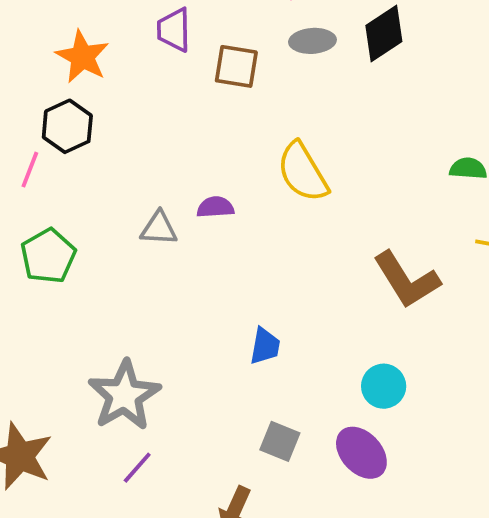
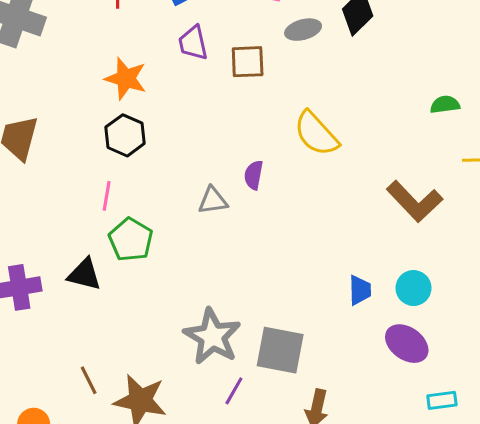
pink line: (30, 170) -> (107, 196), moved
purple semicircle: (215, 207) -> (254, 175), turned -64
blue trapezoid: (265, 346) -> (360, 290), moved
gray square: (280, 441) -> (280, 350), moved, size x1.6

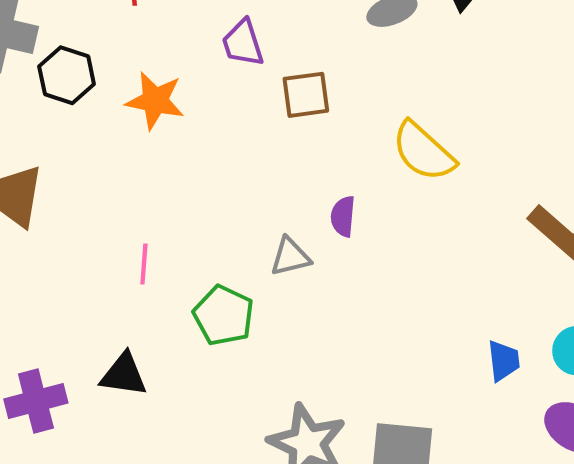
brown square: (248, 62) -> (306, 95), moved
black hexagon: (125, 135) -> (67, 75), moved
green pentagon: (131, 240) -> (224, 315), moved

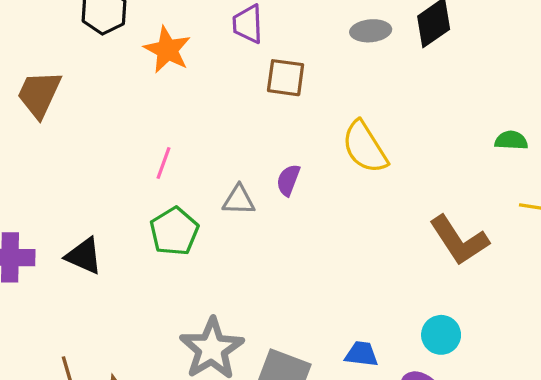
pink line: (144, 264) -> (163, 163), moved
blue trapezoid: (504, 361) -> (361, 354), moved, turned -92

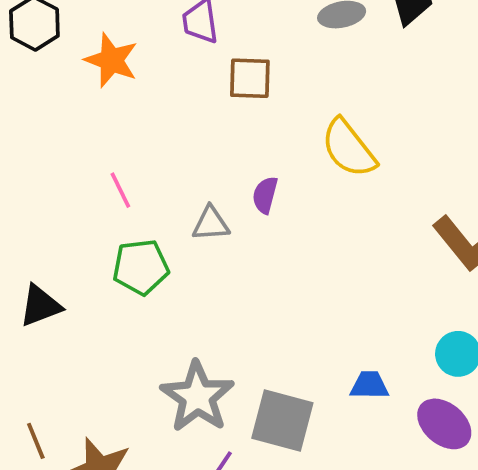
pink line: (163, 163) -> (120, 190), turned -40
green pentagon: (174, 231) -> (141, 267), turned 30
black triangle: (84, 256) -> (40, 306), turned -39

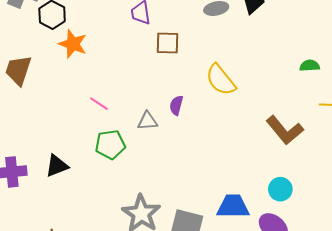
orange star: (111, 60) -> (73, 44), moved
pink line: (120, 190) -> (99, 104), turned -30
blue trapezoid: (369, 385) -> (233, 206), size x1.6

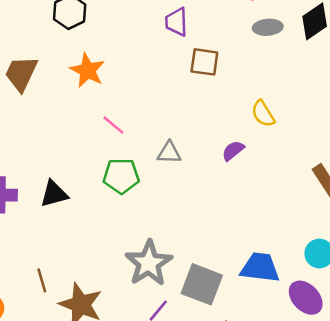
orange star: (73, 44) -> (87, 70), moved
yellow semicircle: (221, 80) -> (263, 114), size x0.7
purple semicircle: (176, 105) -> (233, 151), moved, turned 30

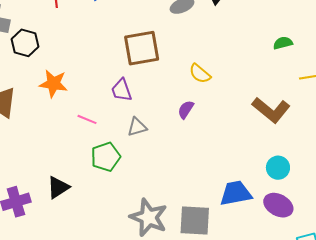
purple trapezoid: (176, 22) -> (122, 90), moved
brown square: (204, 62) -> (142, 48), size x1.5

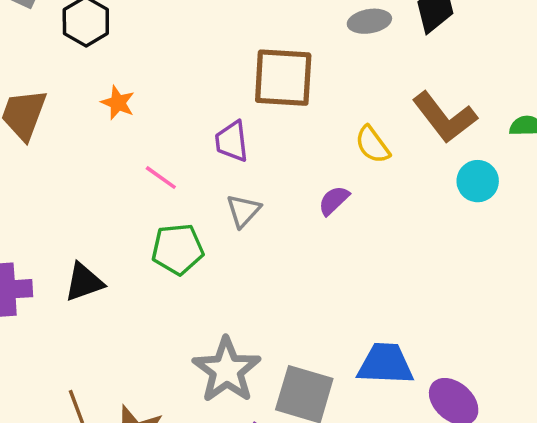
orange star: (53, 84) -> (118, 103), size x0.7
brown L-shape: (271, 110) -> (445, 117), moved
gray triangle: (137, 127) -> (243, 211), turned -45
cyan circle: (278, 168) -> (478, 181), moved

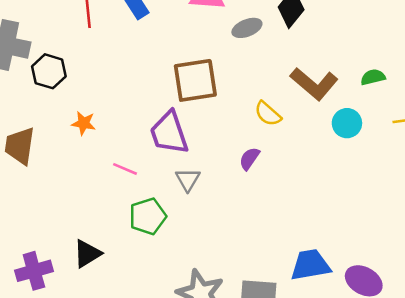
purple trapezoid: (232, 141) -> (169, 133), size x1.5

